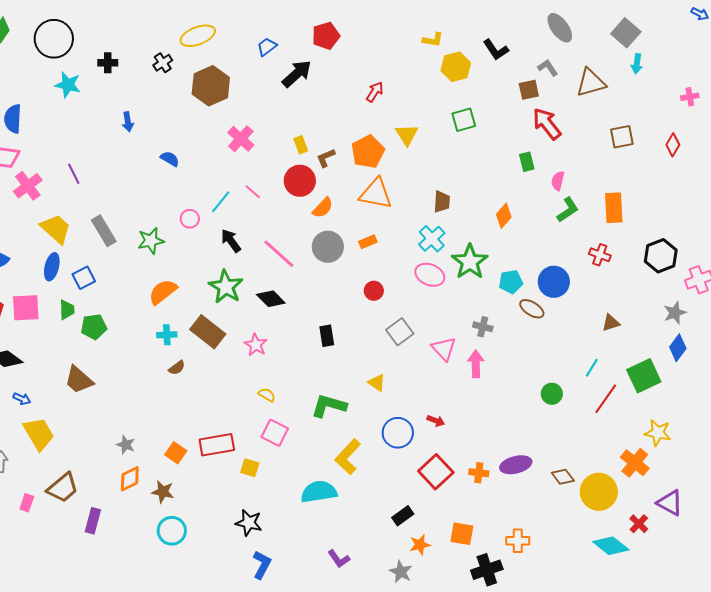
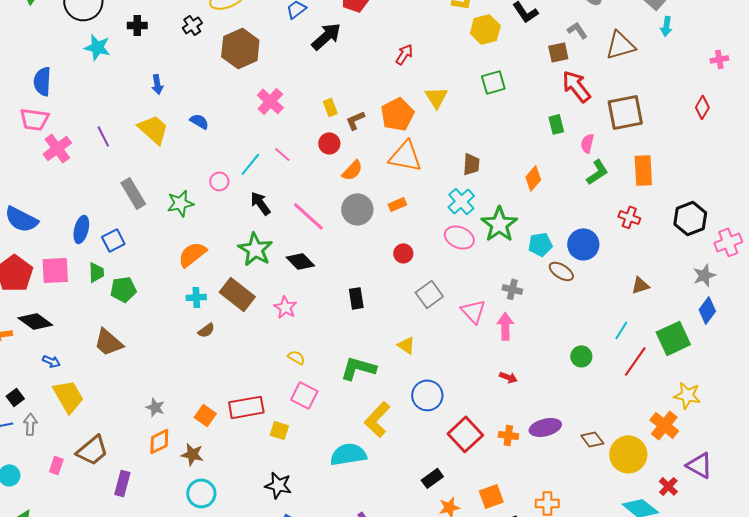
brown square: (622, 137) -> (625, 112), moved, size x1.5
red circle: (300, 181) -> (329, 143), size x0.7
yellow trapezoid: (56, 229) -> (153, 129), moved
red arrow: (436, 421) -> (508, 377), moved
orange square: (462, 534) -> (491, 496), turned -30

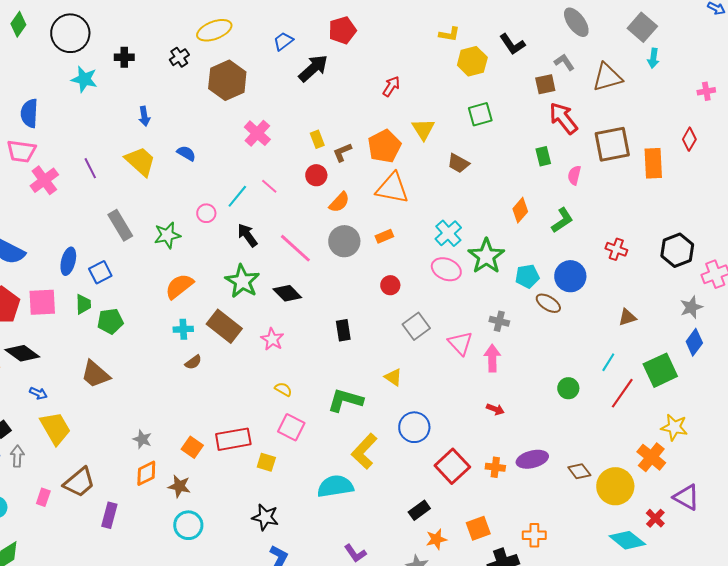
brown trapezoid: (471, 164) -> (458, 163), moved, turned 115
orange rectangle: (643, 170) -> (653, 163), moved
green L-shape: (597, 172) -> (562, 220), moved

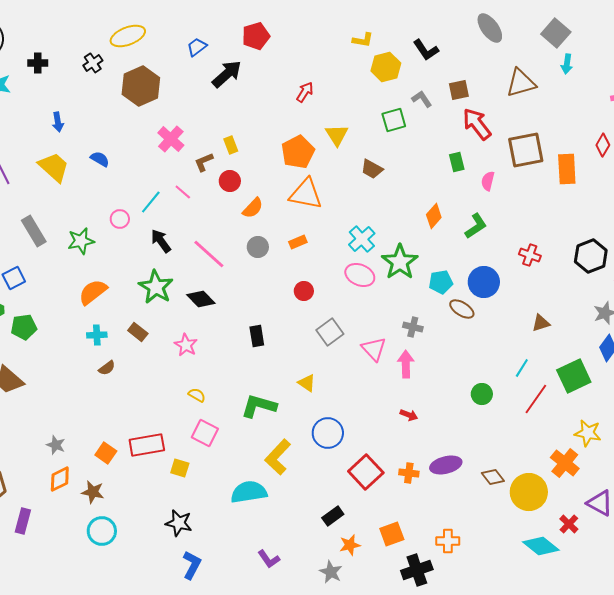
gray L-shape: (564, 62) -> (422, 99), moved
brown L-shape: (342, 152) -> (204, 162), moved
gray circle: (344, 241) -> (258, 247), size x0.7
brown rectangle: (224, 326) -> (138, 332), size x0.6

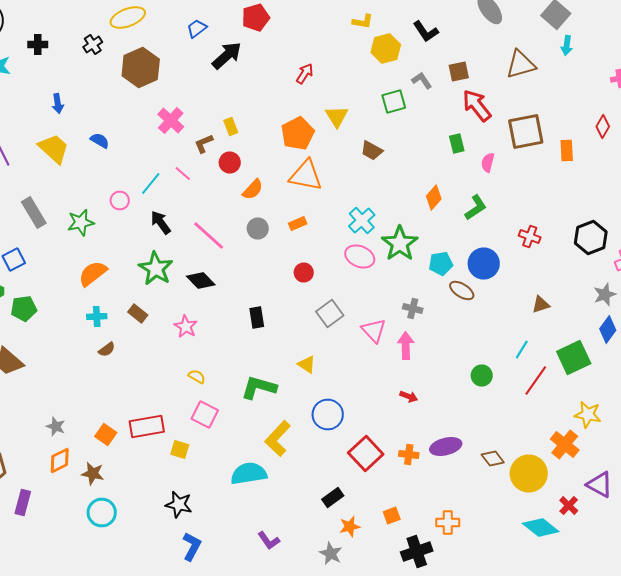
orange rectangle: (567, 169) -> (567, 150), size x0.7
orange square: (392, 534) -> (392, 516), size x0.7

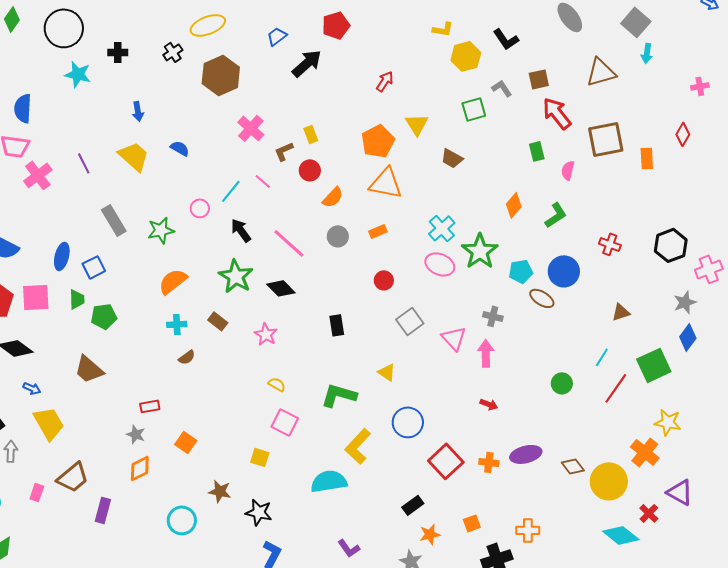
red rectangle: (147, 426) -> (150, 406), moved, size x0.6
brown star: (93, 474) -> (220, 491), moved

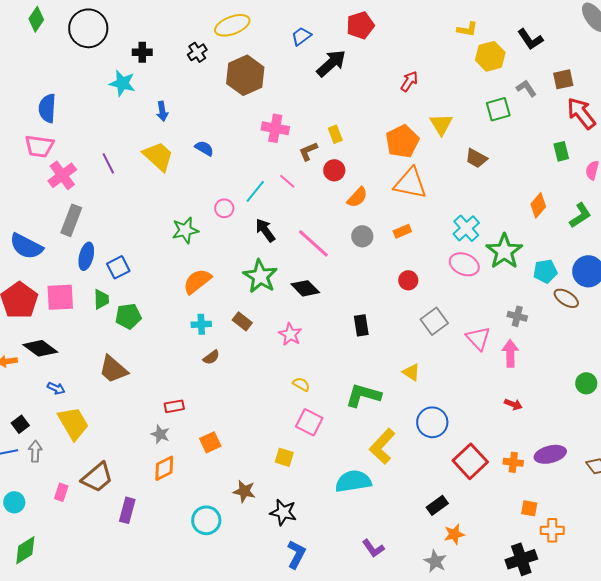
cyan star: (78, 74) -> (122, 83), moved
pink cross: (251, 128) -> (275, 128), turned -32
gray rectangle: (114, 220) -> (71, 220), moved, turned 52
orange square: (186, 442) -> (210, 442), turned 30
orange square: (472, 523) -> (529, 508), moved, turned 30

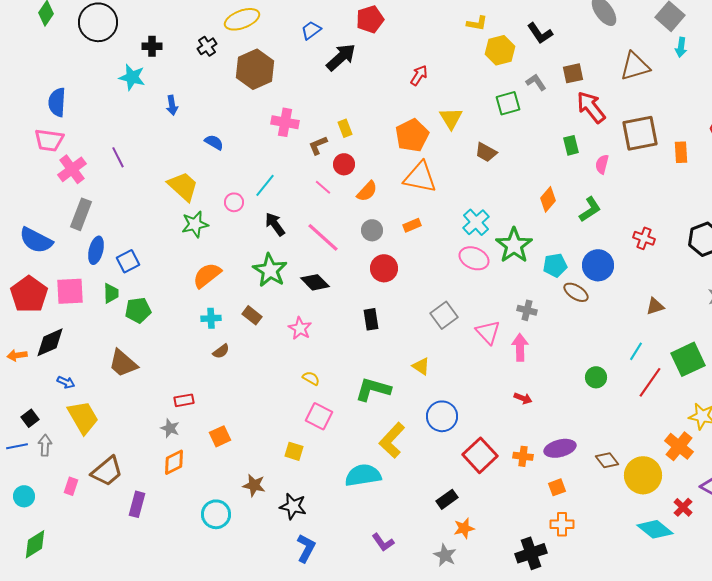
yellow trapezoid: (158, 156) -> (183, 186), moved
pink line: (287, 181) -> (323, 187), moved
red circle: (408, 280) -> (384, 268), moved, size x1.4
black diamond: (40, 348) -> (50, 342), turned -60
orange square: (529, 508) -> (557, 487), moved, turned -30

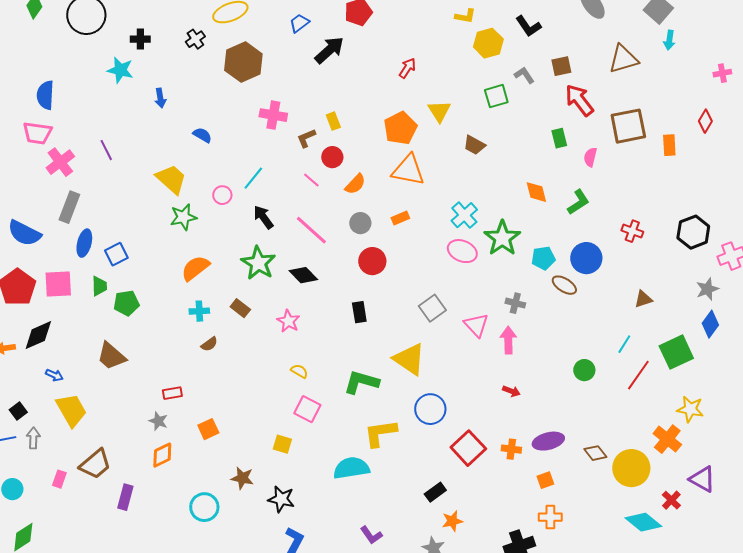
orange diamond: (548, 199) -> (536, 192), turned -55
yellow triangle: (421, 366) -> (409, 359), size x1.8
yellow L-shape: (392, 440) -> (380, 433), turned 39

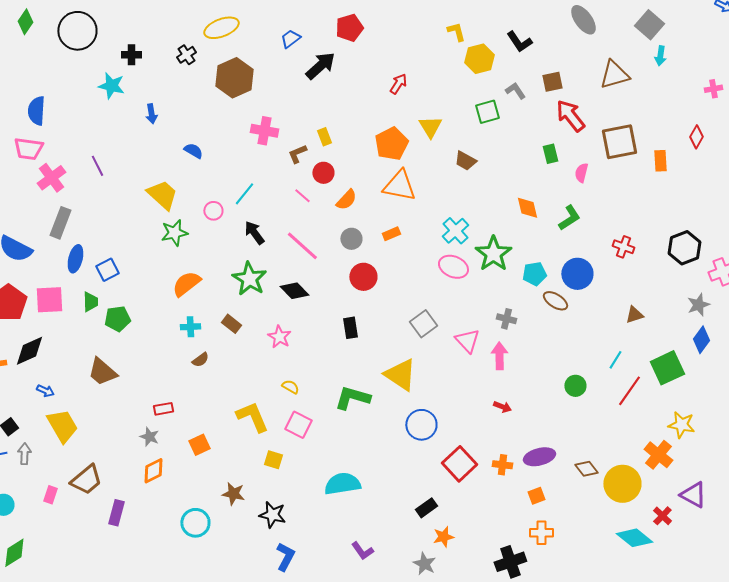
yellow L-shape: (465, 16) -> (456, 32), turned -115
yellow L-shape: (380, 433) -> (252, 417), moved, turned 75

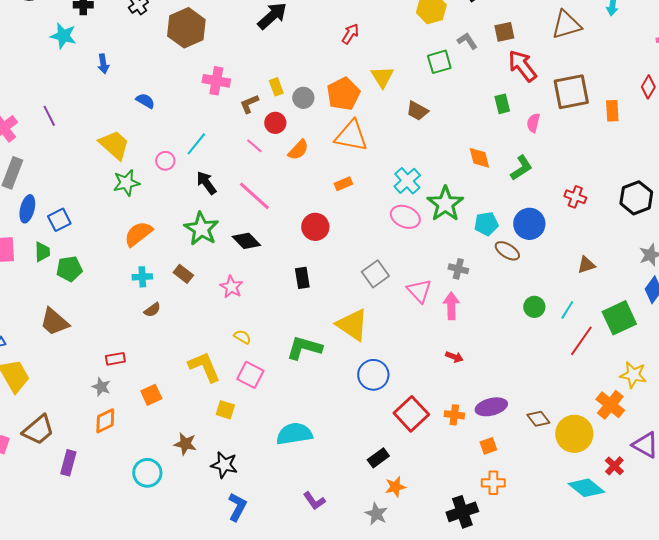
gray circle: (351, 239) -> (303, 98), moved
green circle: (575, 386) -> (534, 307), moved

